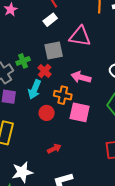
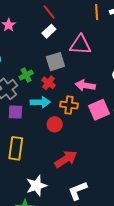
cyan arrow: (34, 89) -> (40, 102), turned -108
pink square: (80, 112) -> (99, 110), moved, turned -30
red arrow: (54, 149) -> (66, 159), size x1.6

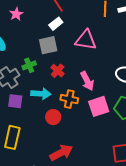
gray square: (55, 62) -> (48, 45), moved
red cross: (49, 83) -> (58, 71), moved
pink arrow: (85, 85) -> (87, 81), turned -132

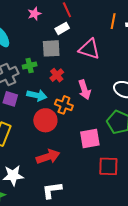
pink star: (16, 14) -> (34, 14), moved
pink square: (99, 106) -> (90, 139), moved
red circle: (53, 117) -> (45, 120), size x1.5

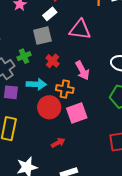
pink square: (90, 139) -> (77, 113), moved
red arrow: (48, 157) -> (58, 143), size x0.6

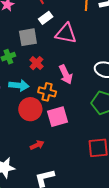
white rectangle: (50, 14) -> (46, 18), moved

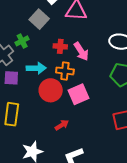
gray square: (28, 37) -> (39, 19), turned -30
red cross: (36, 63) -> (60, 46), moved, turned -32

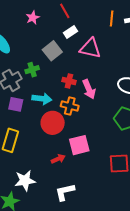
pink square: (78, 94) -> (79, 145), moved

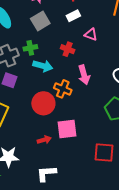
pink triangle: (90, 48) -> (91, 34), size x0.6
gray square: (52, 51) -> (40, 21), moved
red cross: (69, 81) -> (68, 49), moved
cyan arrow: (42, 99) -> (43, 66), moved

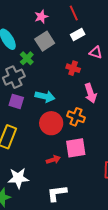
green cross: (30, 48) -> (27, 58), moved, turned -32
cyan arrow: (43, 66) -> (45, 96), moved
orange cross: (63, 89) -> (76, 117), moved

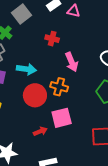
pink triangle: (96, 53) -> (74, 11), moved

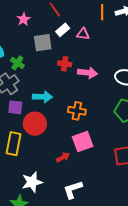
gray square: (22, 14) -> (43, 43), moved, turned 36
pink arrow: (72, 62) -> (88, 73), moved, turned -54
red circle: (35, 95) -> (35, 124), moved

